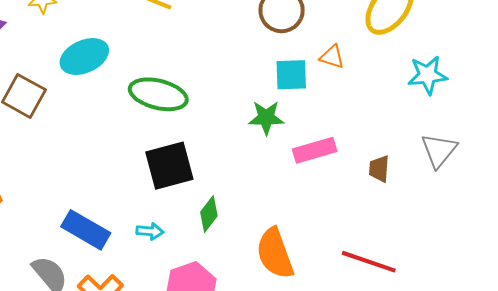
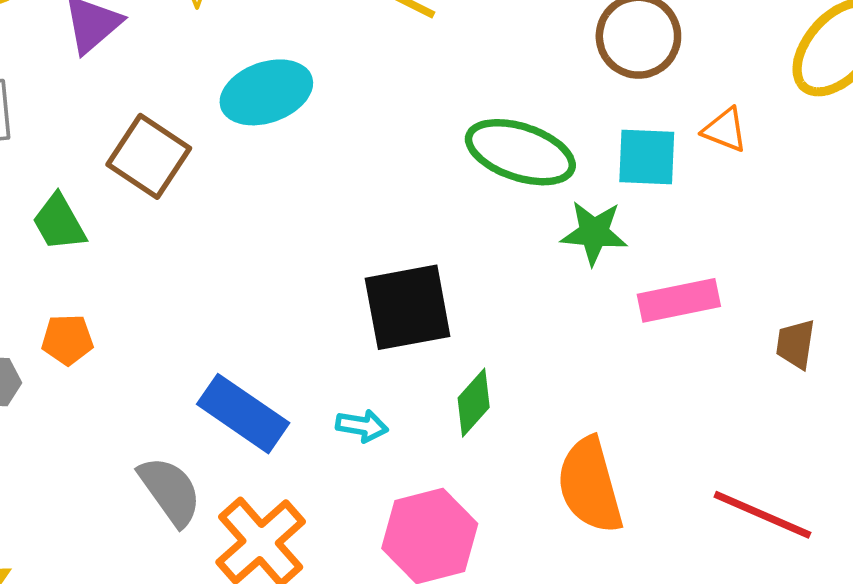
green ellipse: (158, 94) -> (520, 152), moved

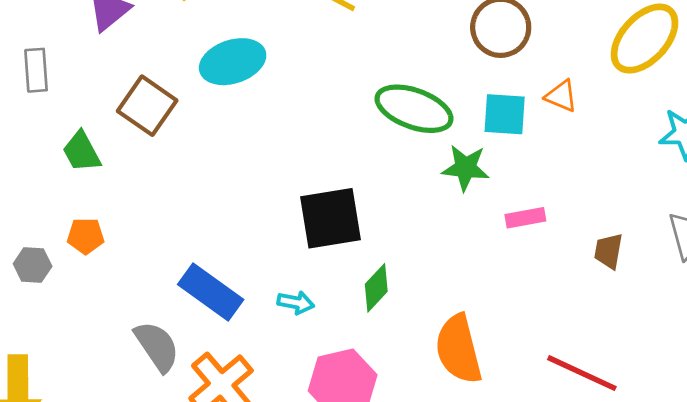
pink rectangle: (679, 300) -> (525, 218), size x0.7

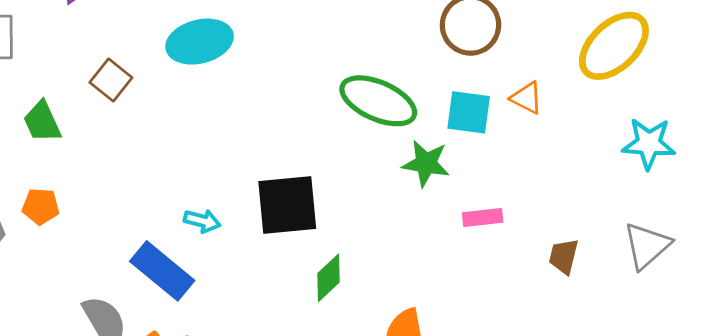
brown square: (147, 106) -> (111, 80), size x0.7
cyan arrow: (296, 303) -> (202, 221), moved

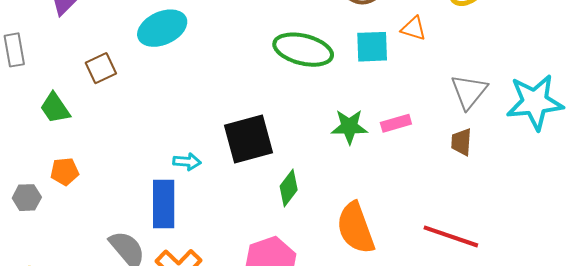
brown square: (111, 80) -> (101, 68), turned 36
cyan star: (649, 144) -> (535, 102), moved, size x1.4
green star: (426, 163) -> (349, 127), moved
gray triangle: (647, 246) -> (469, 92), moved
blue rectangle: (162, 271) -> (164, 204), turned 60

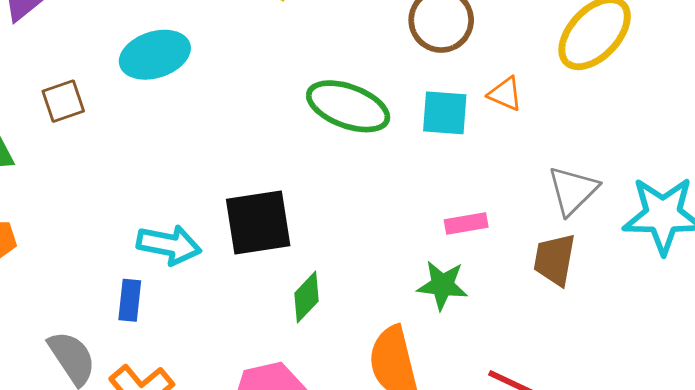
green star: (349, 127) -> (442, 285), moved
brown trapezoid: (461, 142) -> (554, 260), size x1.4
cyan arrow: (187, 162) -> (169, 245), size x1.6
blue rectangle: (164, 204) -> (130, 300), size x0.6

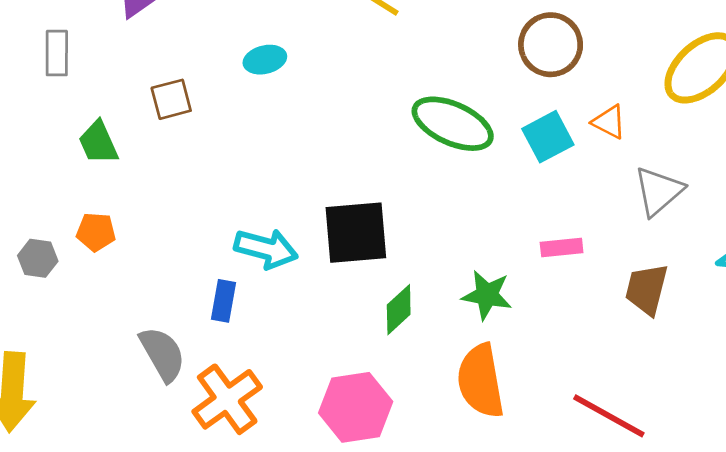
cyan ellipse: (155, 55) -> (265, 60), size x0.6
cyan square: (445, 113) -> (548, 137), turned -36
gray triangle: (573, 190) -> (658, 191), moved
green star: (442, 285) -> (487, 295), moved

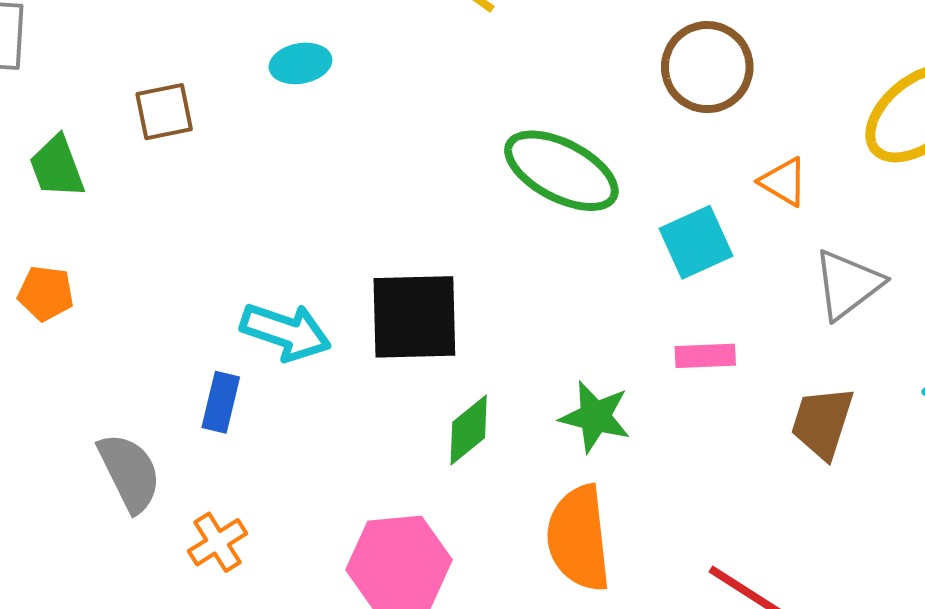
cyan square: (548, 137) -> (696, 242), moved
orange cross: (227, 399) -> (217, 542), size x0.6

